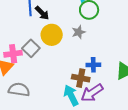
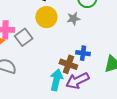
gray square: (31, 48) -> (24, 37), moved
cyan arrow: (71, 95) -> (56, 80), turned 30

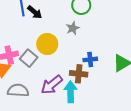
yellow circle: (46, 17) -> (47, 44), moved
purple arrow: (77, 81) -> (52, 85), moved

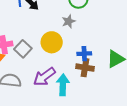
yellow circle: (47, 44) -> (52, 42), moved
brown cross: (79, 74) -> (85, 68), moved

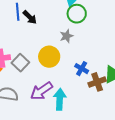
blue cross: (84, 54) -> (82, 69), turned 32
brown cross: (85, 68) -> (97, 82), moved, turned -30

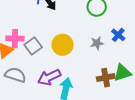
gray star: (66, 36) -> (97, 43), moved
blue cross: (82, 69) -> (118, 35), moved

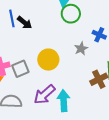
gray square: (33, 46) -> (20, 69), turned 30

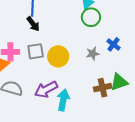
black arrow: (25, 23) -> (33, 24), moved
gray square: (20, 69) -> (36, 51), moved

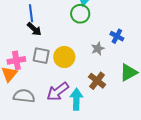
green circle: (91, 17) -> (80, 14), moved
gray square: (36, 51) -> (41, 56), turned 30
brown cross: (102, 88) -> (97, 81), moved, turned -30

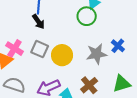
gray star: (98, 49) -> (97, 54), size x1.5
pink cross: (16, 60) -> (14, 49), turned 30

